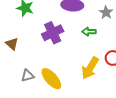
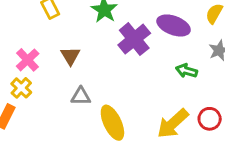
purple cross: (53, 33) -> (134, 39), moved, turned -30
gray triangle: (28, 76) -> (81, 96), moved

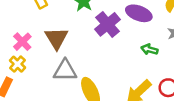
brown triangle: (70, 56) -> (56, 38), size x1.5
gray triangle: (81, 96) -> (65, 70), size x1.5

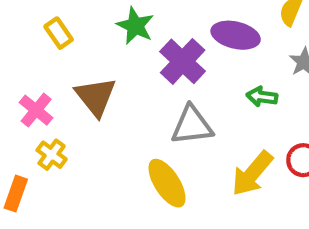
yellow cross: (17, 64) -> (52, 155), moved
gray triangle: (65, 70) -> (192, 125), moved

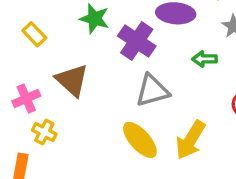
pink cross: (36, 110) -> (26, 98), turned 36
yellow arrow: (252, 174) -> (191, 140), moved

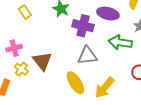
purple cross: (137, 41) -> (83, 26), turned -30
green arrow: (204, 59) -> (120, 42), size x1.6
brown triangle: (72, 80) -> (42, 61), moved

